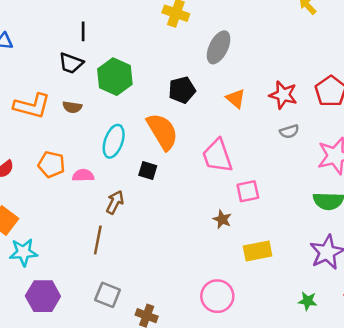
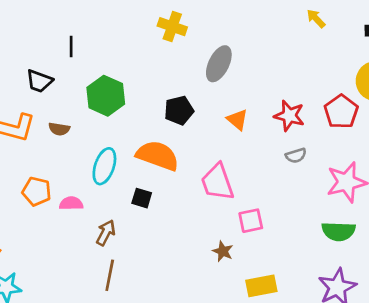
black trapezoid: (71, 63) -> (39, 81), moved
orange semicircle: (162, 131) -> (158, 156), turned -39
brown line: (98, 240) -> (110, 275), moved

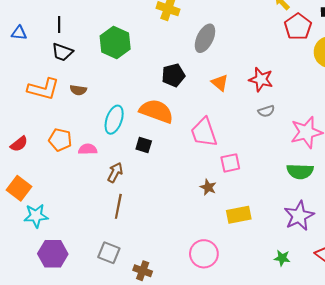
black line: (71, 46) -> (59, 25), moved
green hexagon: (106, 96) -> (115, 43), moved
red pentagon: (341, 112) -> (298, 27), moved

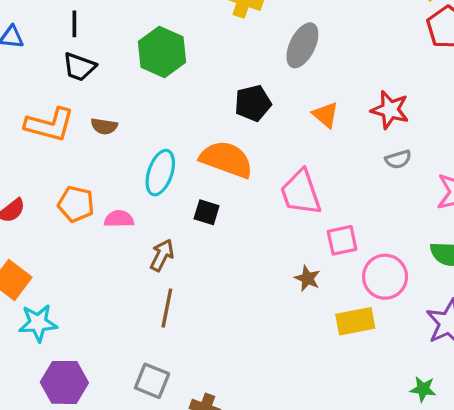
pink circle: (204, 254) -> (385, 277), moved

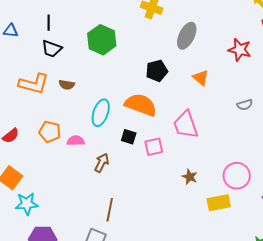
red star: (390, 110) -> (240, 50), moved
pink square: (342, 240) -> (154, 147), moved
brown line: (167, 308) -> (110, 210), moved

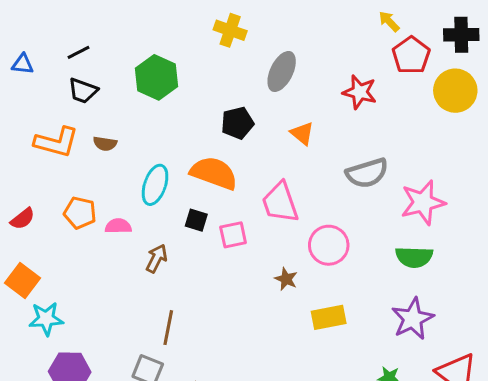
black line: (49, 23) -> (78, 52), turned 63
gray semicircle: (245, 105) -> (367, 173), size x1.8
pink circle: (237, 176) -> (329, 245), moved

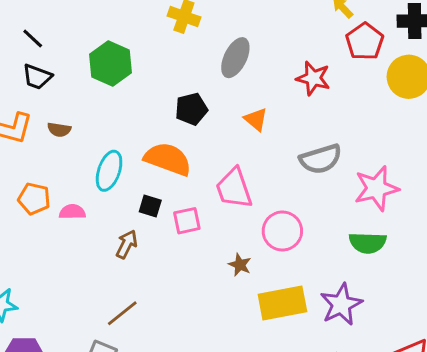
black line: (78, 52) -> (33, 39), turned 70
brown arrow: (156, 258) -> (127, 244), moved
yellow rectangle: (329, 317) -> (282, 303), size x1.4
purple star: (413, 319) -> (341, 304), moved
brown line: (168, 328) -> (122, 313), turned 40

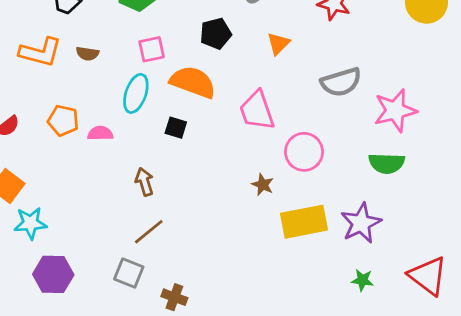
orange triangle: (256, 119) -> (278, 44), turned 35
pink square: (187, 221) -> (152, 49), moved
brown arrow: (127, 244) -> (144, 182), moved, turned -44

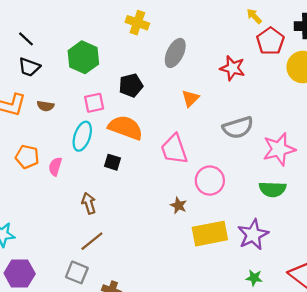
black pentagon: (216, 34) -> (131, 85), moved
pink semicircle: (100, 133) -> (55, 166), turned -72

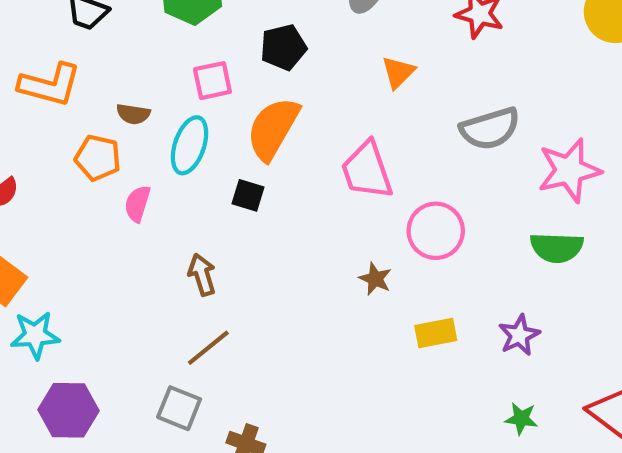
brown semicircle: (45, 106) -> (133, 114), moved
orange semicircle: (125, 128) -> (273, 129), turned -80
orange pentagon: (27, 157) -> (98, 158), moved
yellow rectangle: (210, 234) -> (436, 333), size x0.6
purple star: (253, 235) -> (519, 335), size x0.7

